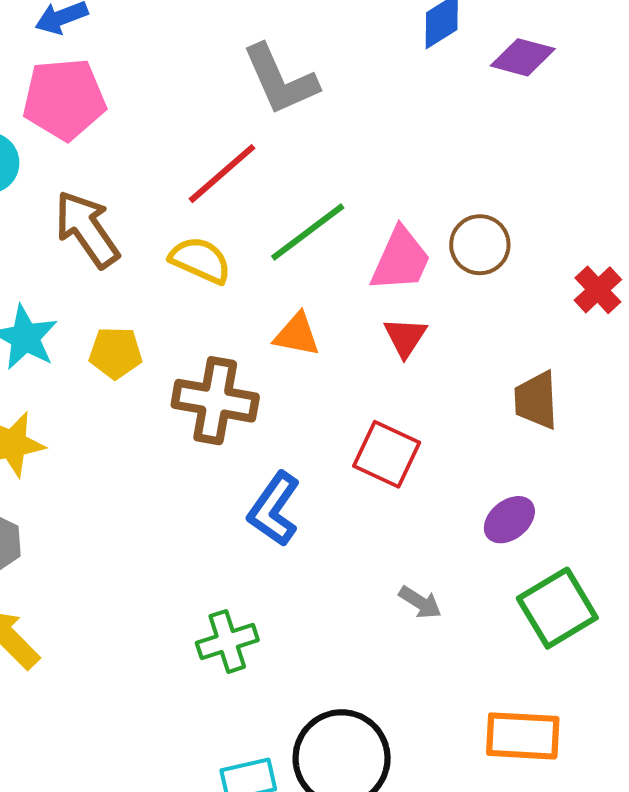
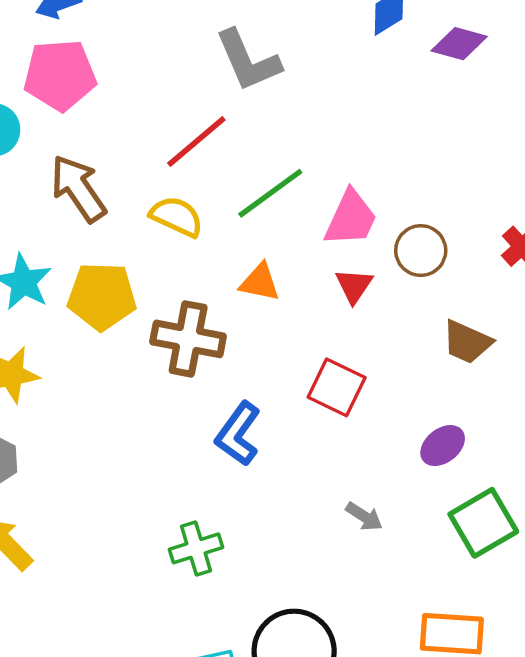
brown circle: (480, 245) -> (421, 251), moved
yellow pentagon: (116, 353) -> (102, 296), size x1.5
brown trapezoid: (536, 400) -> (467, 342), turned -64

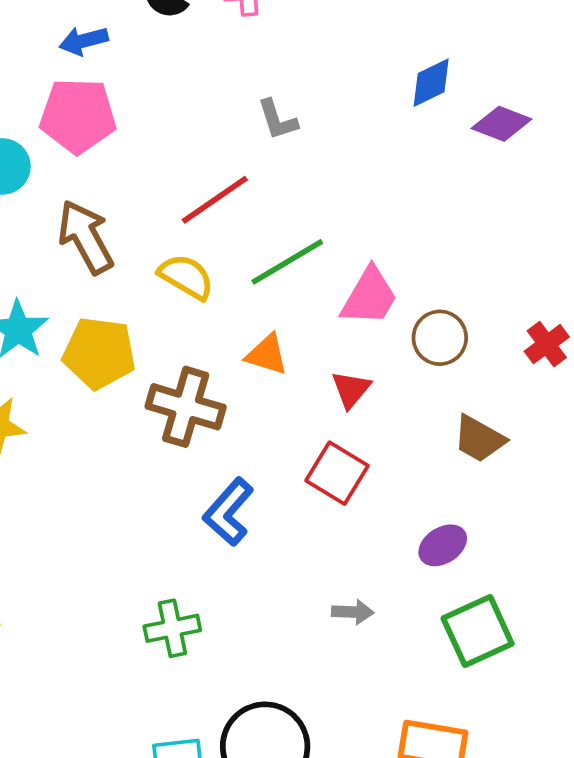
gray L-shape: (248, 60) -> (277, 120), size x0.6
red triangle: (354, 286) -> (351, 389), moved
gray arrow: (364, 516) -> (353, 612), turned -36

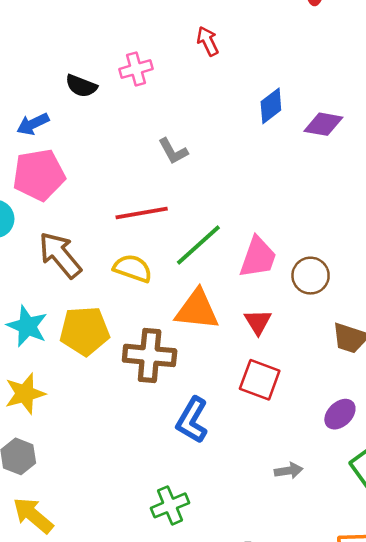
red line: (215, 200) -> (142, 213), turned 36
orange triangle: (267, 355) -> (197, 310), size x1.5

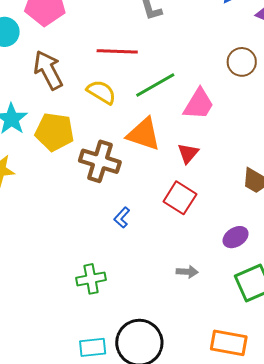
brown circle: (311, 276) -> (242, 62), moved
blue L-shape: (192, 420) -> (122, 218), size x0.6

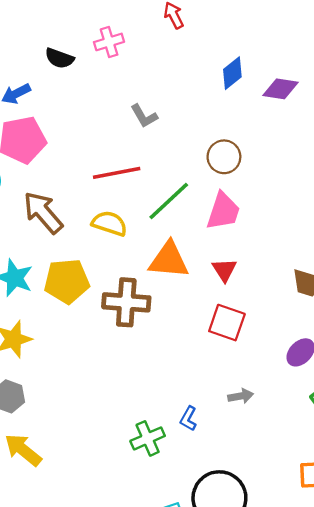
brown circle: (242, 62) -> (224, 157), moved
blue L-shape: (122, 218) -> (188, 419), moved
gray arrow: (187, 272) -> (241, 396), moved

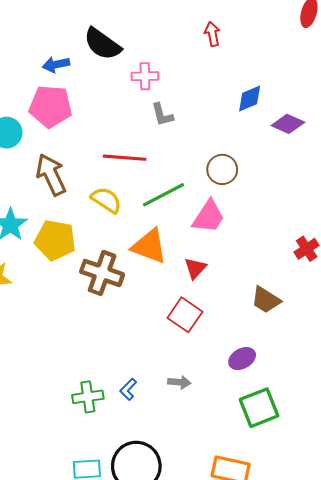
pink cross: (109, 42) -> (145, 76), moved
black semicircle: (59, 58) -> (102, 44), size x1.5

